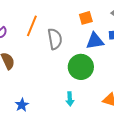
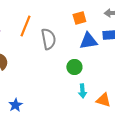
green circle: (81, 67) -> (74, 67), size x0.6
cyan arrow: (70, 99) -> (82, 91), moved

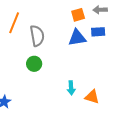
orange square: (79, 18) -> (78, 15), moved
green circle: (74, 67) -> (34, 64), moved

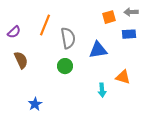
blue triangle: (77, 38) -> (98, 50), moved
orange triangle: (92, 97) -> (123, 77), moved

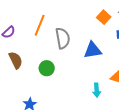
orange square: (109, 17) -> (104, 17), turned -32
green circle: (65, 66) -> (47, 68), moved

